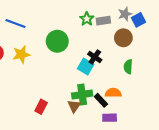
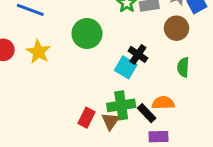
yellow star: (21, 54) -> (38, 52), turned -30
red rectangle: (41, 107) -> (86, 118), moved

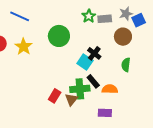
black rectangle: (147, 113) -> (93, 81), moved

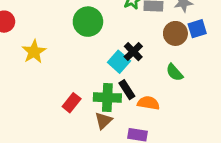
blue square: (139, 20) -> (197, 29), moved
yellow star: (23, 47) -> (34, 52), moved
green semicircle: (126, 65) -> (174, 72), turned -56
brown triangle: (71, 100) -> (104, 121), moved

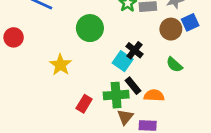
yellow star: (34, 52) -> (60, 65), moved
brown triangle: (104, 121) -> (125, 117), moved

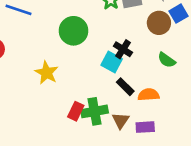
green cross: (116, 95) -> (95, 111), moved

